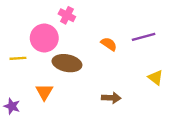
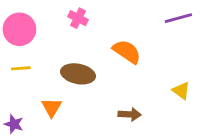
purple line: (144, 37) -> (178, 18), moved
pink circle: (44, 38) -> (19, 29), moved
orange semicircle: (109, 44) -> (127, 52), size x1.5

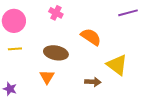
yellow triangle: (181, 91) -> (117, 65), moved, size x1.6
orange triangle: (52, 107) -> (47, 77), moved

